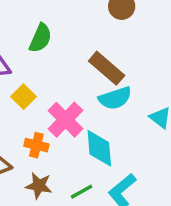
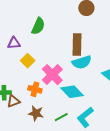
brown rectangle: (107, 68) -> (77, 44), turned 50
cyan diamond: (99, 148) -> (72, 92), turned -40

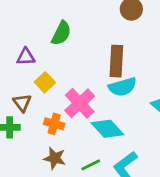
brown triangle: (13, 101) -> (22, 103), moved, turned -48

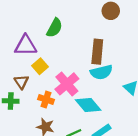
purple triangle: (26, 57) -> (26, 45), size x1.5

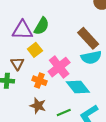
green semicircle: (54, 28) -> (42, 26), moved
brown rectangle: (97, 52) -> (88, 38), turned -50

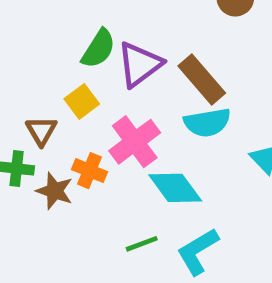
purple triangle: (22, 30) -> (139, 64), moved, turned -40
brown star: (38, 106) -> (55, 191), moved

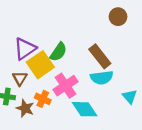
green semicircle: (98, 49) -> (58, 52), moved
purple triangle: (139, 64) -> (25, 49), moved
yellow square: (82, 101) -> (40, 65), size x1.6

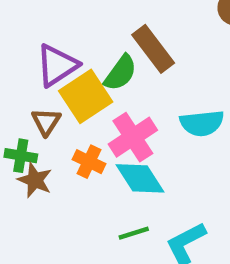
brown rectangle: (100, 56) -> (153, 49), moved
brown star: (25, 108) -> (35, 180), moved
cyan diamond: (85, 109) -> (140, 178), moved

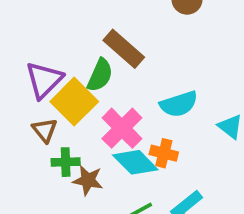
green cross: (21, 156) -> (66, 162), moved
orange cross: (89, 162) -> (164, 153), moved
brown star: (35, 180) -> (88, 180), moved

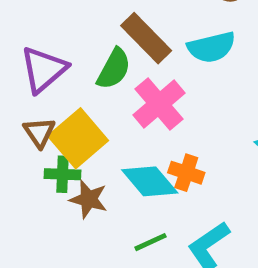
yellow square: (74, 102) -> (78, 138), moved
cyan semicircle: (179, 104) -> (211, 47), moved
pink cross: (122, 128) -> (159, 104), moved

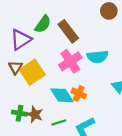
cyan semicircle: (211, 47) -> (98, 57), moved
green semicircle: (114, 69) -> (43, 24), moved
green cross: (63, 174) -> (19, 113), moved
brown star: (89, 199) -> (35, 114), moved

